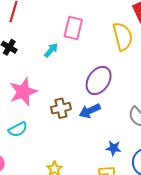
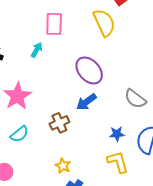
purple ellipse: (99, 80) -> (89, 70), turned -64
brown cross: (61, 108) -> (59, 123), moved

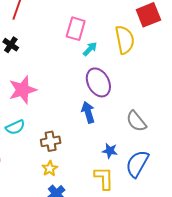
cyan arrow: (37, 50) -> (90, 49), moved
blue arrow: (86, 102) -> (88, 112), turned 95
brown cross: (59, 123) -> (51, 141), moved

